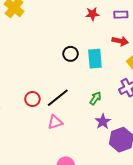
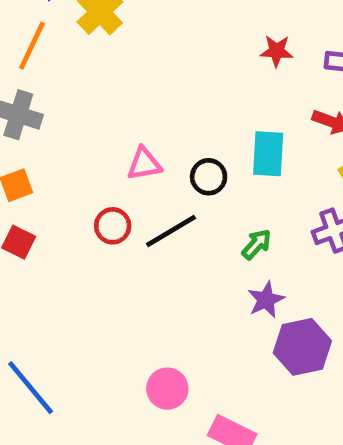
black circle: (71, 54) -> (209, 177), moved
pink triangle: (55, 122) -> (144, 164), moved

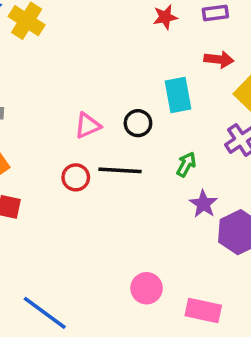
black line: (171, 231) -> (120, 170), turned 48

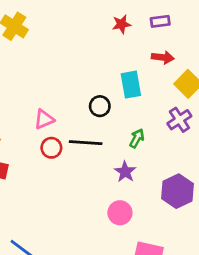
pink triangle: (88, 125) -> (44, 119), moved
purple star: (203, 204) -> (125, 172), moved
pink circle: (147, 288) -> (120, 213), moved

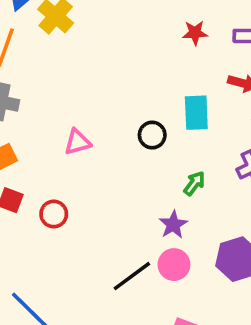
black line: (86, 143) -> (132, 276), moved, turned -48
red circle: (51, 148) -> (54, 214), moved
pink circle: (120, 213) -> (174, 265), moved

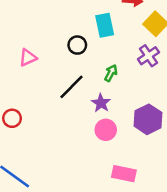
red circle: (54, 214) -> (12, 118), moved
black line: (132, 276) -> (72, 87), moved

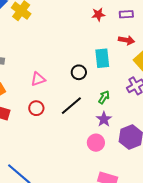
purple star: (101, 103) -> (104, 119), moved
red circle: (12, 118) -> (36, 108), moved

